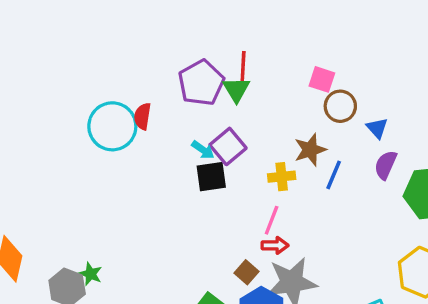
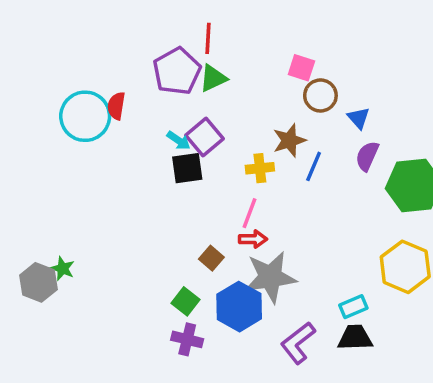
red line: (243, 66) -> (208, 38), moved
green triangle: (236, 89) -> (213, 78), turned 36
brown square: (246, 272) -> (211, 258), moved

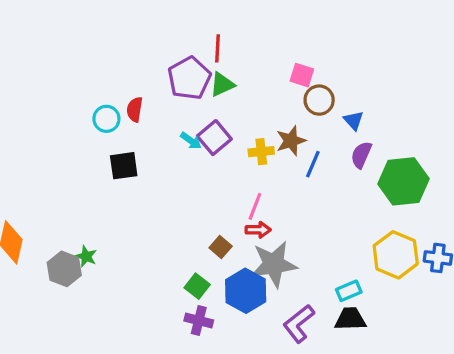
cyan circle: (85, 116) -> (106, 119), size x0.6
black square: (187, 168) -> (124, 166), moved
yellow cross: (260, 168) -> (261, 152), moved

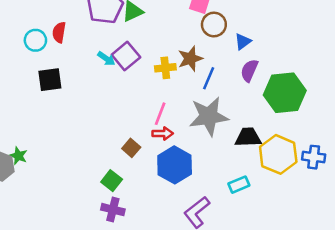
blue triangle: (353, 120) -> (243, 42), turned 36
gray star: (274, 264) -> (209, 116), moved
blue hexagon: (246, 291) -> (175, 165), moved
black trapezoid: (350, 319) -> (248, 137), moved

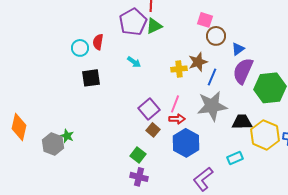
purple square: (126, 56) -> (149, 109), moved
purple semicircle: (249, 70) -> (243, 71), size x1.5

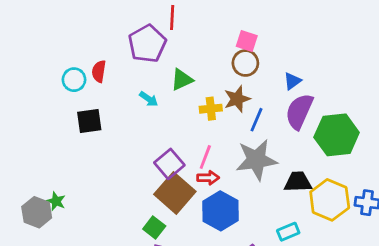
green triangle: (154, 26) -> (182, 80), moved
brown circle: (216, 36) -> (245, 63), moved
brown square: (153, 130) -> (175, 193), size x2.0

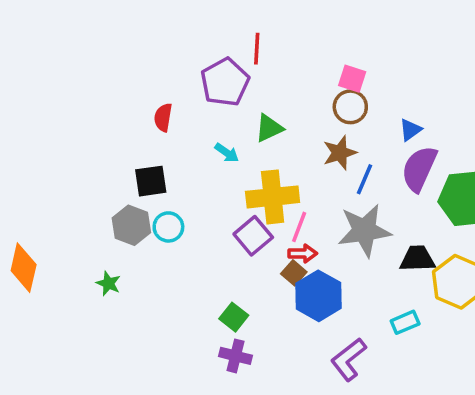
cyan circle: (74, 80) -> (168, 227), moved
yellow cross: (211, 109) -> (273, 197), moved, size x1.8
brown square: (175, 193) -> (294, 273), moved, size x0.5
gray hexagon: (37, 212) -> (131, 225), moved

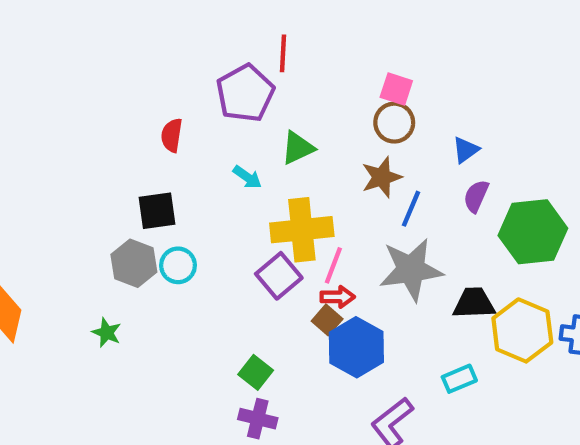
purple semicircle: (419, 169) -> (476, 196), size x0.6

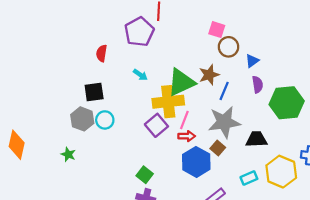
brown circle: (394, 123) -> (228, 47), moved
green triangle: (298, 148) -> (181, 82), moved, size x1.6
purple semicircle: (476, 196) -> (258, 84), turned 147
brown square: (327, 320) -> (218, 148), moved
yellow hexagon: (522, 330) -> (281, 172), moved

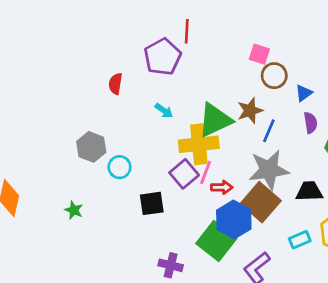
black square: (94, 92) -> (152, 203), moved
gray hexagon: (82, 119) -> (91, 147), moved
pink line: (184, 120) -> (206, 172), moved
brown square: (218, 148) -> (261, 202), size x2.0
green square: (145, 175) -> (216, 241), moved, size x1.8

